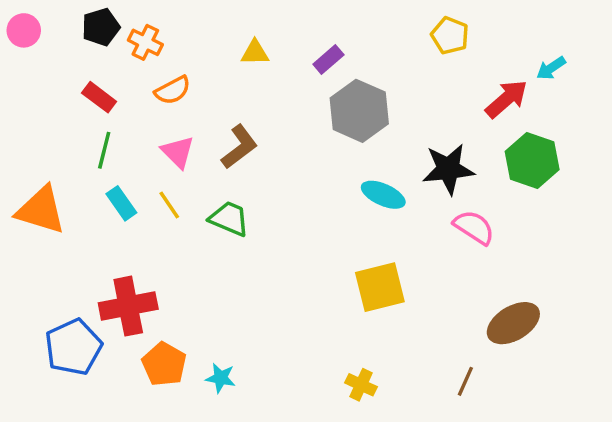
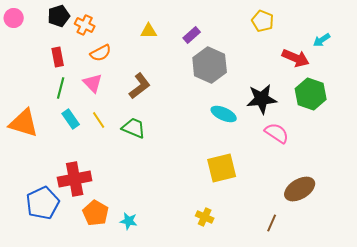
red rectangle: (99, 97) -> (58, 57), turned 42
red arrow: (506, 99) -> (296, 58), turned 64
pink triangle: (178, 152) -> (93, 83), moved
yellow cross: (361, 385) -> (205, 217), moved

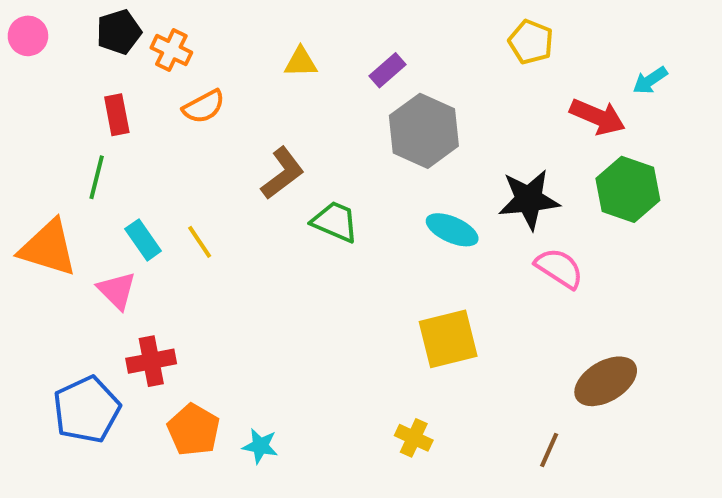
pink triangle: (93, 83) -> (117, 290), moved
green line: (61, 88) -> (97, 177), moved
green trapezoid: (134, 128) -> (335, 222), moved
red cross: (75, 179) -> (151, 361), size x0.7

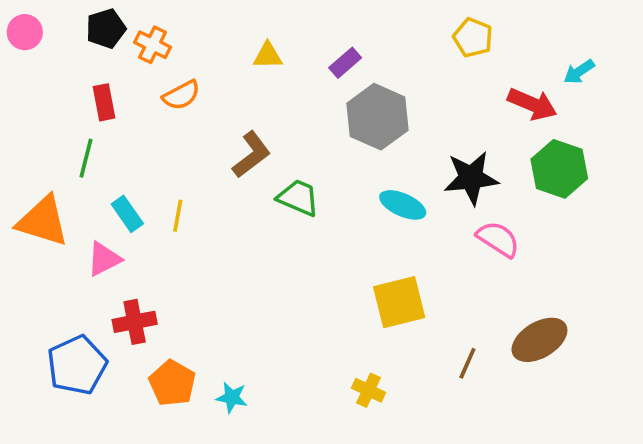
yellow line: (200, 242) -> (178, 216), turned 44
pink triangle: (117, 290) -> (104, 259), turned 48
brown line: (549, 450) -> (467, 363), moved

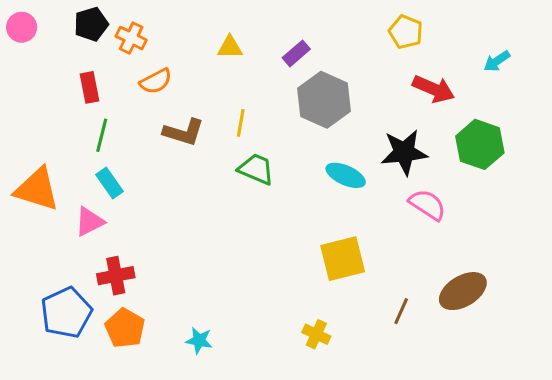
red arrow: (532, 104) -> (434, 89), moved
brown L-shape: (252, 155) -> (184, 132), moved, turned 54
green line: (86, 158) -> (102, 135), moved
yellow line: (178, 216) -> (241, 123), moved
orange pentagon: (172, 383) -> (125, 328), moved

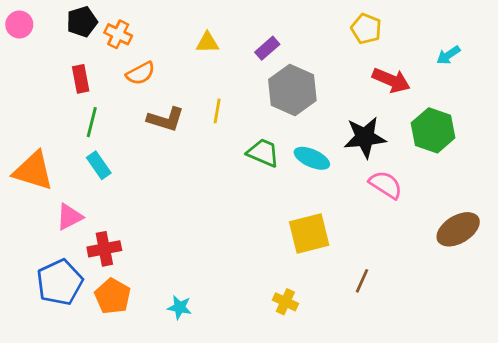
green trapezoid: (256, 169) -> (263, 153), moved
pink triangle: (89, 222) -> (69, 217), moved
brown ellipse: (463, 291) -> (458, 229), moved

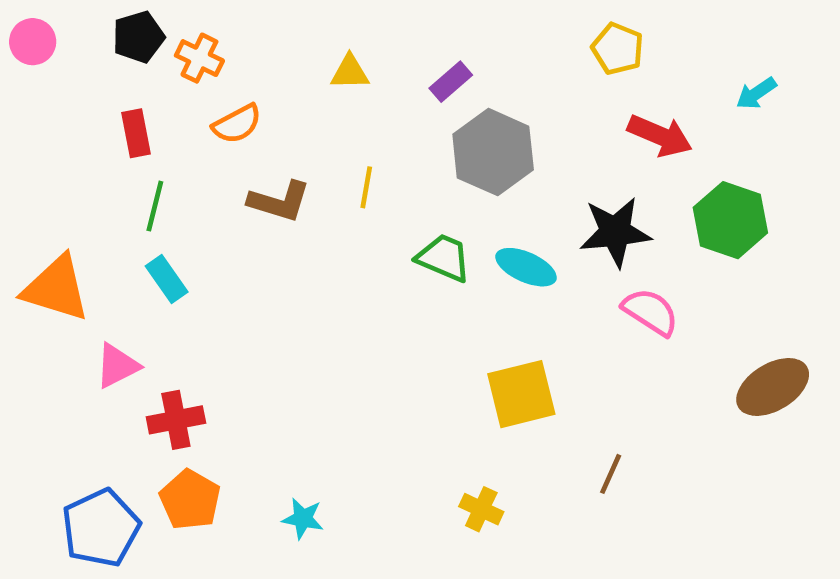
blue pentagon: (60, 282) -> (101, 528), moved

